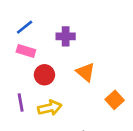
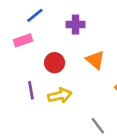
pink rectangle: (26, 51) -> (23, 40), moved, turned -36

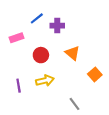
blue line: (35, 15) -> (37, 18), moved
purple line: (31, 90) -> (19, 86), moved

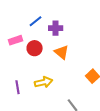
orange triangle: (72, 53) -> (62, 52), moved
red circle: (41, 55) -> (35, 48), moved

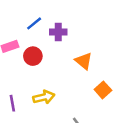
orange triangle: (62, 52) -> (84, 61), moved

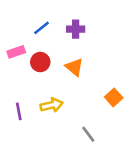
purple cross: (58, 32) -> (76, 29), moved
orange triangle: (84, 61) -> (74, 67), moved

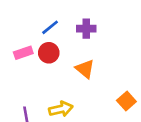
red circle: (40, 62) -> (49, 53), moved

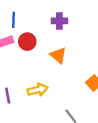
blue line: (50, 27) -> (13, 20), moved, turned -49

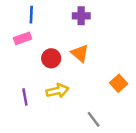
red circle: (27, 42) -> (51, 58), moved

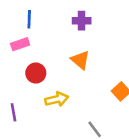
red circle: (51, 58) -> (36, 73), moved
purple line: (25, 97) -> (14, 112), moved

